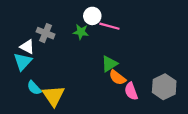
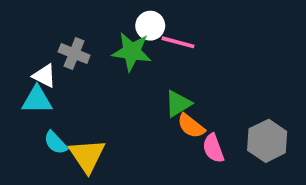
green star: (81, 32) -> (132, 52), size x1.5
cyan triangle: (23, 62) -> (37, 100), turned 48

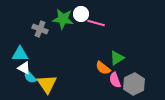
green star: (132, 52) -> (63, 19), moved
white triangle: (44, 76) -> (24, 68), moved
green triangle: (178, 104) -> (117, 58), moved
gray hexagon: (267, 141) -> (134, 84), moved

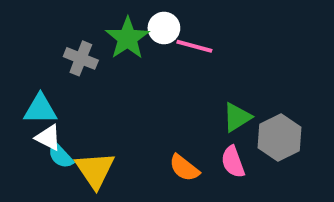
green star: (63, 19) -> (127, 38), turned 30
orange semicircle: (103, 68) -> (184, 168), moved
gray hexagon: (134, 84) -> (280, 137), moved

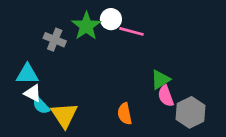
gray hexagon: (280, 137) -> (191, 112), moved
pink semicircle: (233, 162) -> (166, 96), moved
orange semicircle: (184, 168) -> (125, 114), turned 40

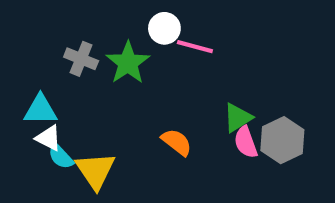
green star: (86, 26) -> (128, 63), moved
gray hexagon: (191, 112) -> (282, 140), moved
orange semicircle: (125, 114) -> (177, 142), moved, turned 140

